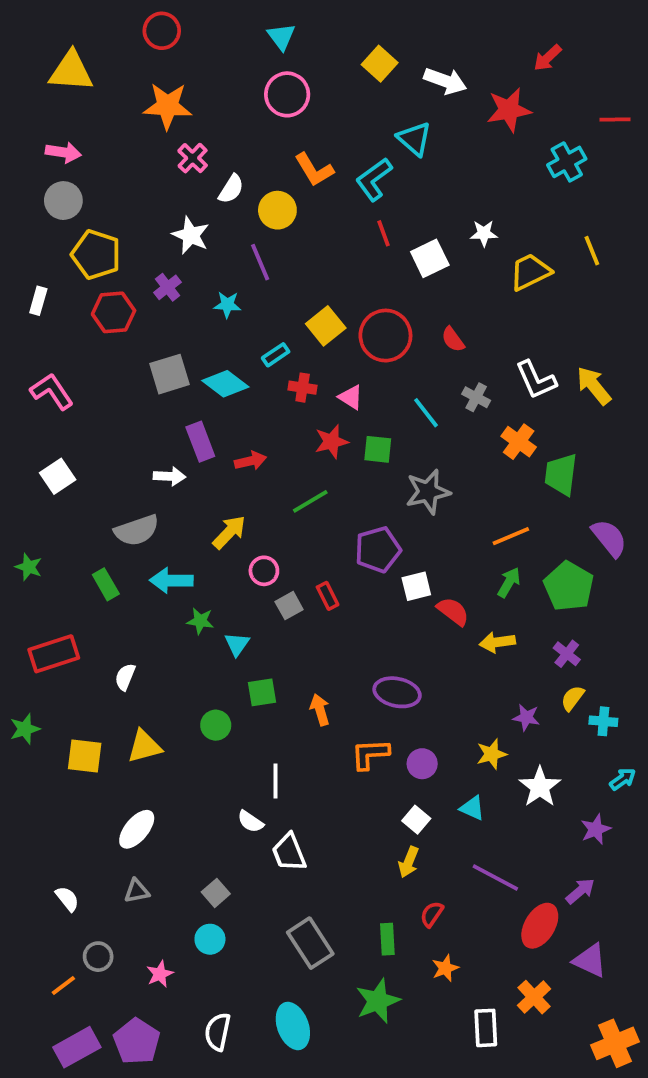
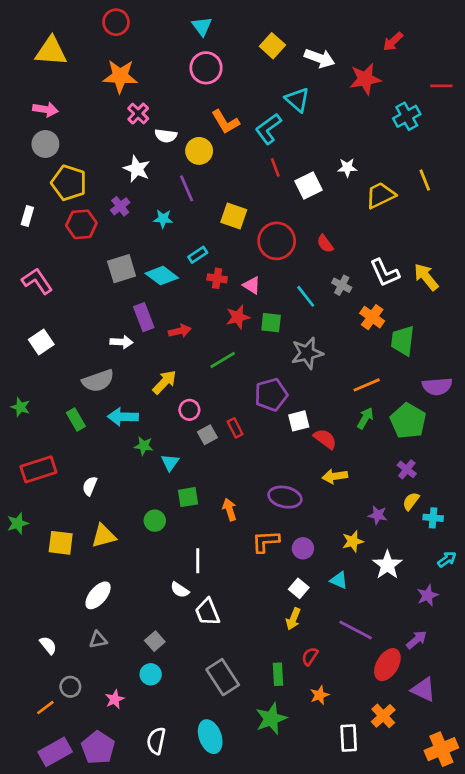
white semicircle: (231, 189) -> (166, 136), turned 65
yellow square: (326, 326) -> (234, 216), moved, turned -32
purple semicircle: (609, 538) -> (437, 386), turned 124
yellow arrow: (497, 642) -> (335, 476), moved

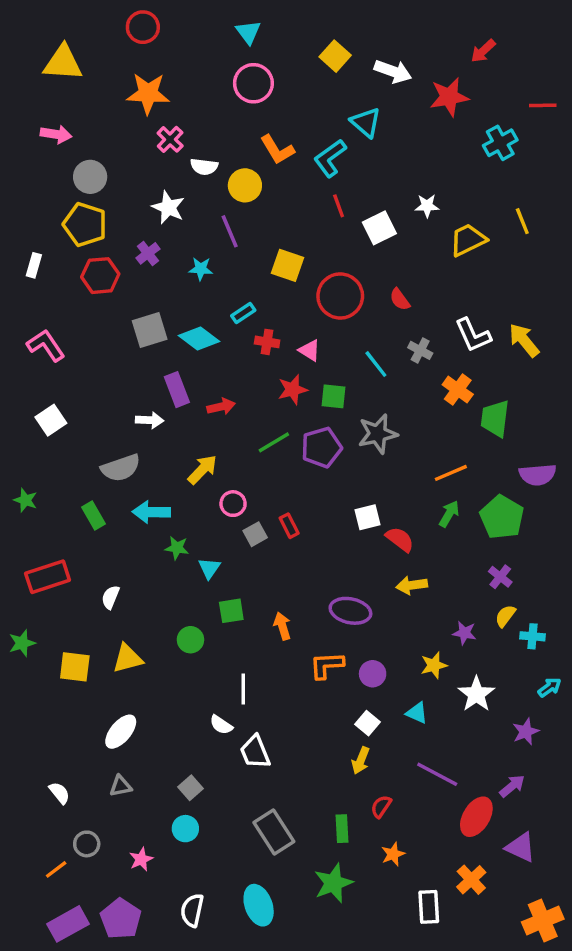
gray circle: (45, 144) -> (90, 177), moved
purple pentagon: (271, 395) -> (322, 447), moved

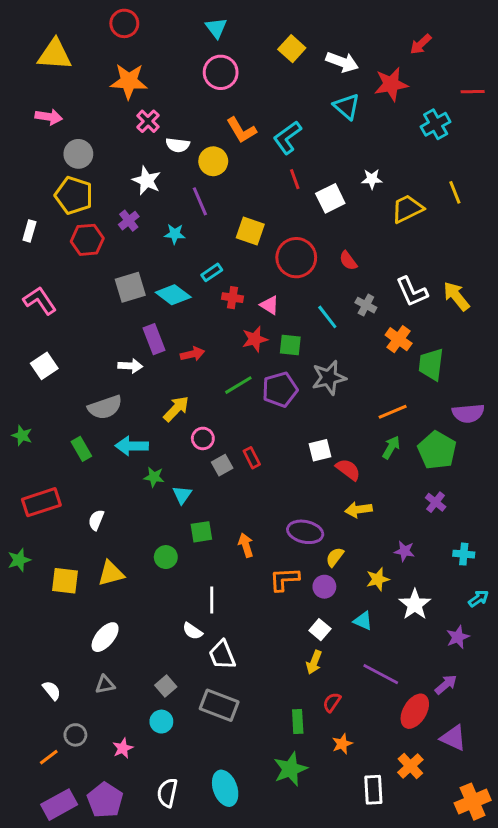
cyan triangle: (366, 122) -> (347, 106), moved
yellow semicircle: (505, 616) -> (335, 557), moved
gray rectangle: (274, 832) -> (219, 705), moved, turned -36

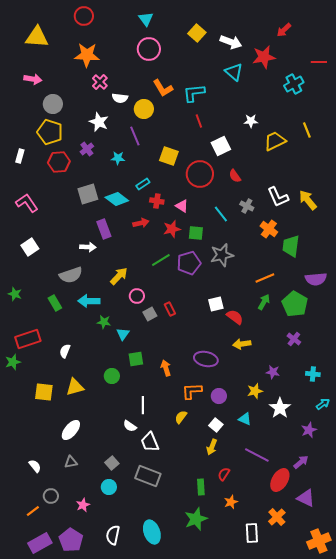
cyan L-shape: (287, 138) -> (194, 93), turned 30
white square: (330, 198) -> (221, 146), moved
red arrow: (192, 354) -> (141, 223), moved
yellow semicircle: (335, 557) -> (181, 417), moved
green star: (19, 560) -> (13, 362), moved

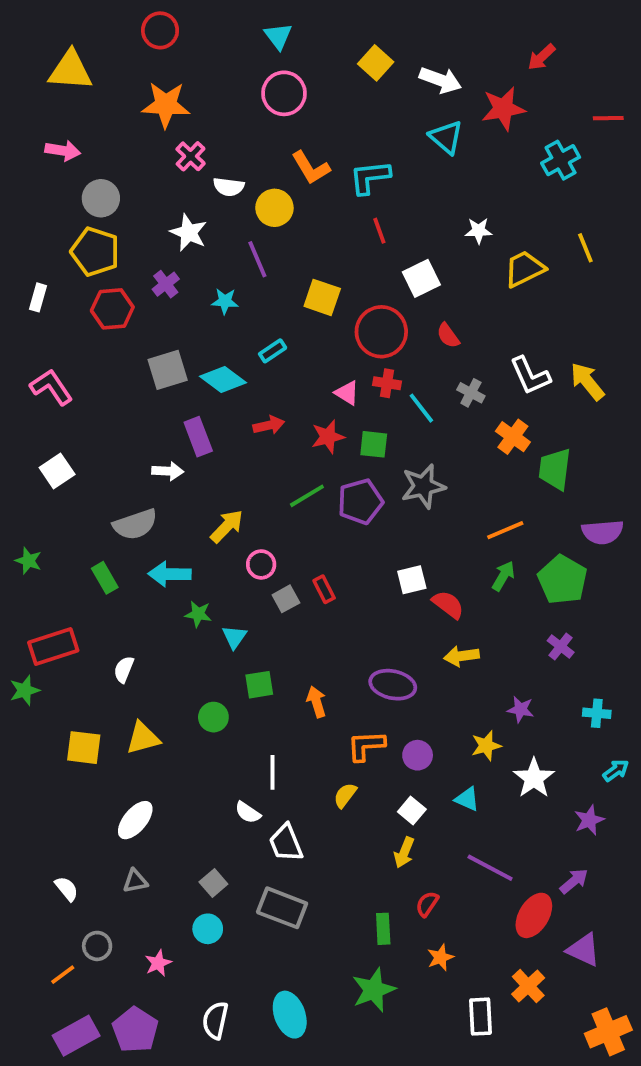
red cross: (157, 201) -> (387, 383), moved

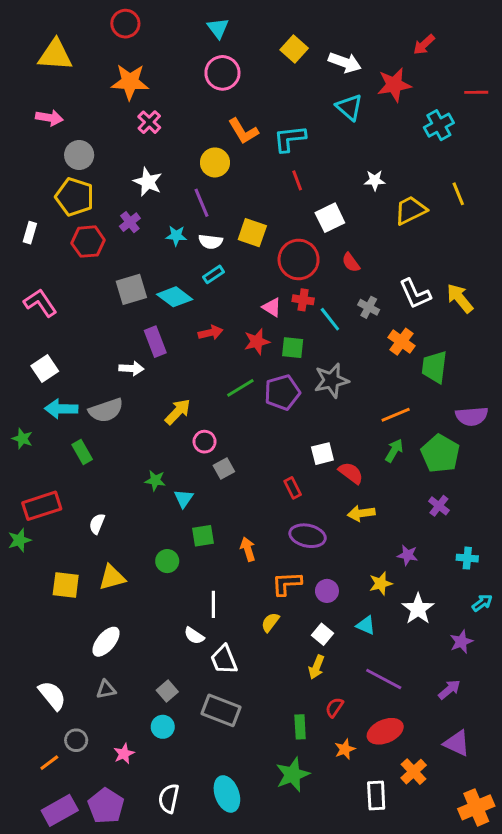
white semicircle: (229, 187) -> (210, 242), moved
cyan arrow: (170, 574) -> (61, 409), moved
red rectangle: (324, 589) -> (293, 488), moved
white semicircle: (67, 889) -> (52, 695), size x1.5
red ellipse: (534, 915) -> (385, 731), moved, turned 36

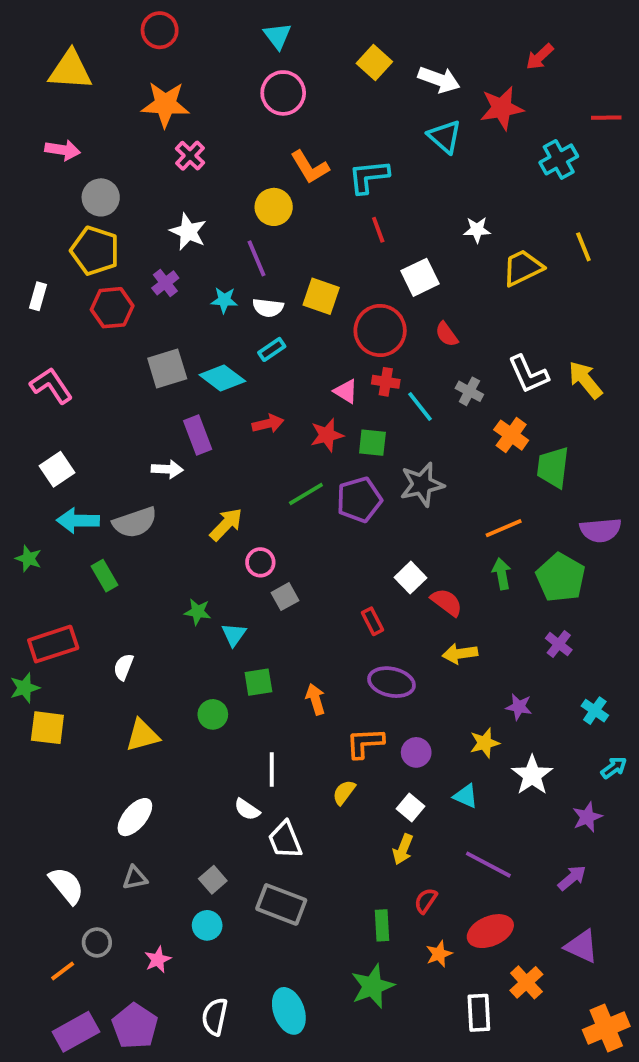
green arrow: (394, 451) -> (502, 574), turned -40
white square: (322, 454) -> (410, 578), turned -30
cyan cross: (467, 558) -> (595, 711), turned 30
yellow square: (66, 585) -> (47, 728), moved

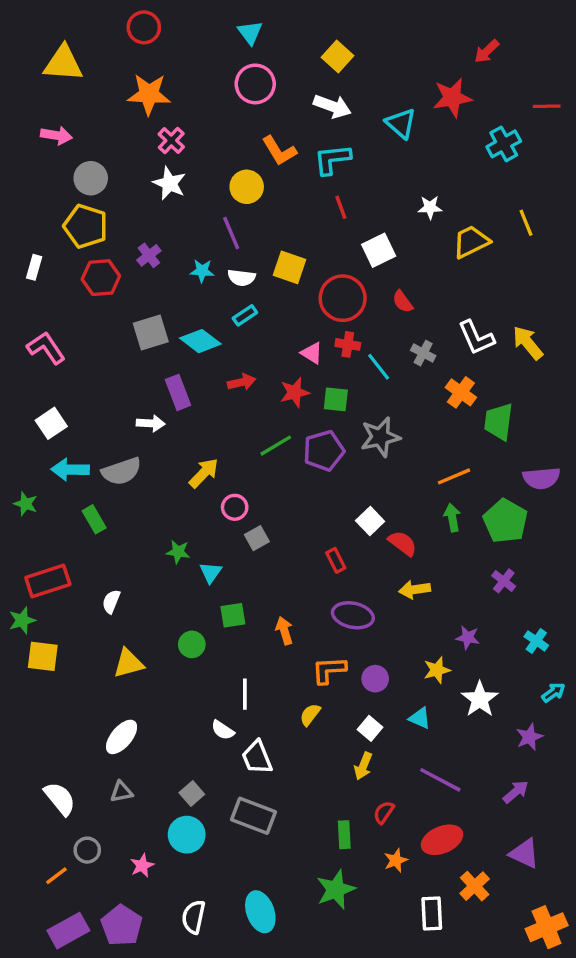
white arrow: (439, 80) -> (332, 106), moved
white star: (188, 232) -> (170, 183), moved
cyan circle: (207, 925) -> (187, 835), size x1.4

